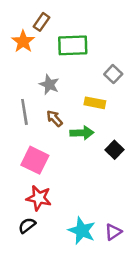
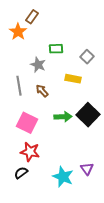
green rectangle: (73, 45) -> (56, 49), moved, size x0.6
green arrow: (82, 133) -> (63, 117), moved
black square: (114, 150) -> (88, 115), size x1.6
purple triangle: (113, 232) -> (87, 169), moved, turned -32

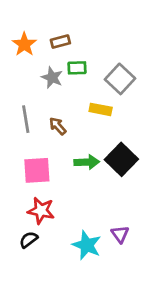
brown rectangle: (32, 17) -> (60, 42), moved, turned 40
gray square: (87, 57) -> (120, 79), size x1.5
gray star: (38, 65) -> (52, 78), moved
pink square: (27, 123) -> (37, 170), turned -30

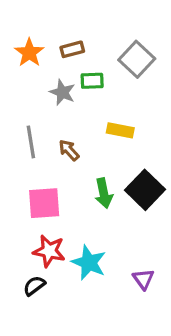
gray square: (120, 79) -> (137, 59), moved
green arrow: (87, 162) -> (104, 193), turned 80
cyan star: (87, 245) -> (89, 263), moved

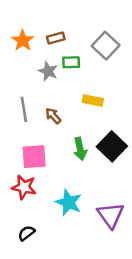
red star: (49, 251) -> (24, 187), moved
purple triangle: (143, 279) -> (111, 215), size x1.6
black semicircle: (34, 286) -> (26, 233), moved

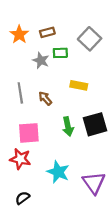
black square: (112, 146) -> (95, 124), turned 30

